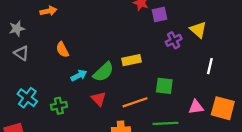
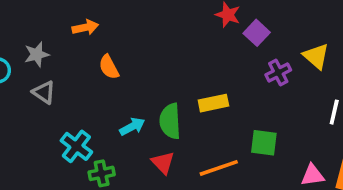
purple square: (160, 15) -> (257, 33), turned -35
orange semicircle: (62, 50) -> (109, 67), moved
green semicircle: (103, 72) -> (170, 121), turned 130
cyan cross: (27, 98) -> (76, 146), moved

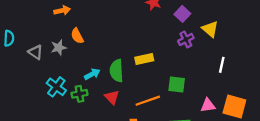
purple square: (257, 33) -> (182, 14), moved
gray star: (37, 54) -> (59, 48), moved
green cross: (102, 173) -> (79, 94), moved

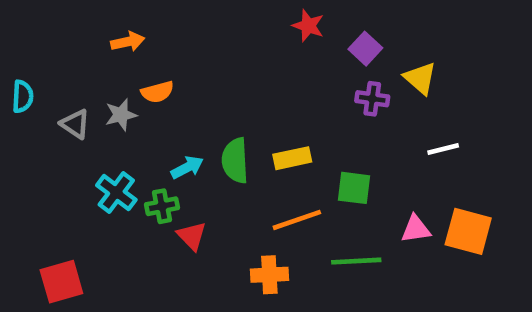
orange semicircle: (77, 36) -> (157, 92), turned -77
purple cross: (186, 39) -> (372, 99), turned 35
yellow rectangle: (144, 59) -> (292, 158), moved
white line: (222, 65) -> (443, 149), turned 63
red triangle: (112, 97) -> (192, 236), moved

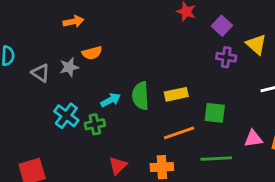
red triangle: (192, 236) -> (118, 166), moved, turned 30

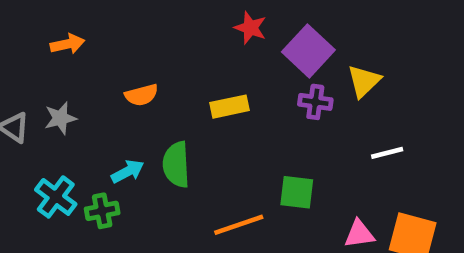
purple square: (222, 26) -> (308, 51), size x1.5
yellow triangle: (256, 44) -> (364, 81), turned 35
orange semicircle: (92, 53) -> (142, 95), moved
yellow rectangle: (176, 94) -> (230, 107), moved

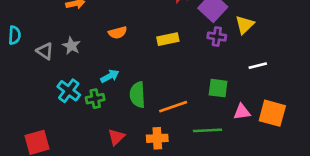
gray star: (60, 118) -> (71, 46), turned -30
green semicircle: (176, 164) -> (137, 95), moved
green square: (297, 192) -> (218, 88), moved

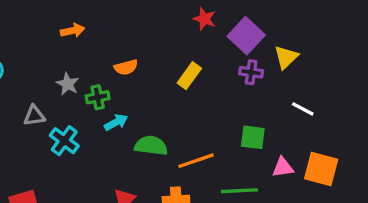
yellow rectangle: (168, 39) -> (189, 76), turned -42
gray triangle: (45, 51) -> (34, 116), moved, turned -42
white line: (258, 66) -> (303, 109), turned 42
green semicircle: (137, 95) -> (151, 146), turned 100
green cross: (95, 99) -> (98, 97), moved

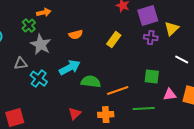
purple square: (246, 36) -> (148, 16), turned 30
gray star: (68, 84) -> (41, 45), size x1.5
green cross: (98, 97) -> (29, 26), moved, turned -32
cyan arrow: (116, 122) -> (70, 68), size x1.5

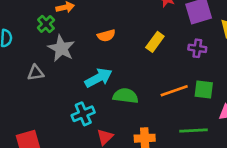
purple cross: (151, 38) -> (197, 48), moved
cyan cross: (39, 79) -> (83, 114), moved, turned 30
orange line: (118, 91) -> (174, 91), moved

